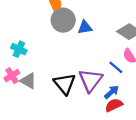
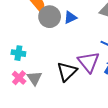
gray triangle: (28, 81) -> (35, 78), turned 42
black triangle: (65, 84) -> (67, 72), turned 40

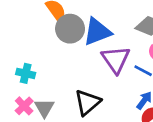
blue triangle: (70, 17) -> (97, 32), size x1.6
purple triangle: (89, 62) -> (116, 59), moved

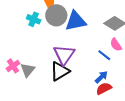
purple triangle: (116, 59) -> (64, 55), moved
cyan cross: (26, 73) -> (34, 19), moved

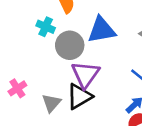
gray circle: (56, 15) -> (70, 45), moved
gray triangle: (28, 70) -> (51, 103), moved

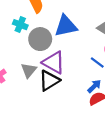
purple triangle: (85, 75) -> (54, 63), turned -35
gray triangle: (51, 103) -> (29, 70), moved

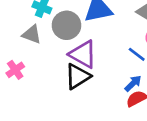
gray triangle: (29, 70) -> (32, 34), moved, turned -49

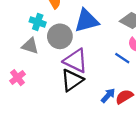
blue arrow: (133, 83) -> (108, 95), moved

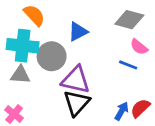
blue triangle: (87, 21) -> (78, 32), size x0.7
cyan cross: (38, 22) -> (23, 46), size x1.6

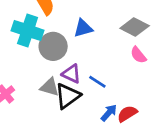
blue line: (128, 65) -> (97, 82), moved
gray triangle: (20, 75) -> (50, 87), moved
purple triangle: (76, 80) -> (71, 74), size x0.7

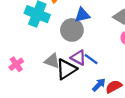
gray circle: (53, 46) -> (72, 30), moved
purple triangle: (71, 74) -> (78, 58), moved

